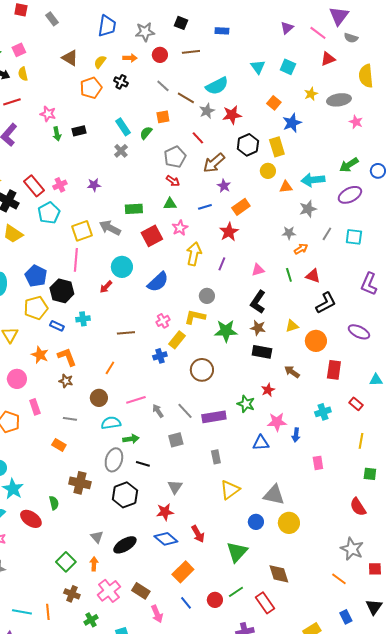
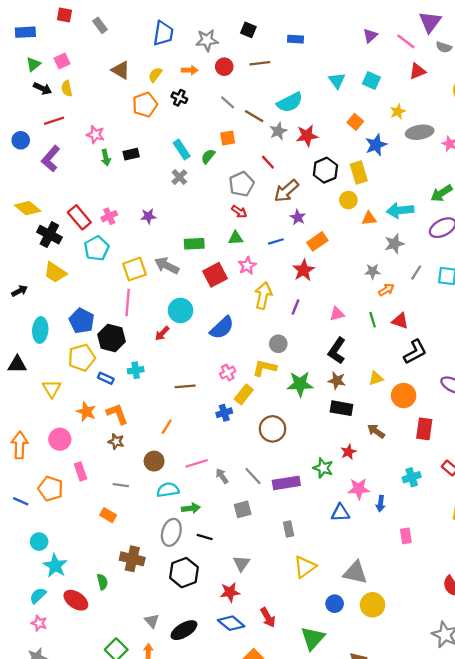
gray ellipse: (339, 100) -> (420, 132), moved

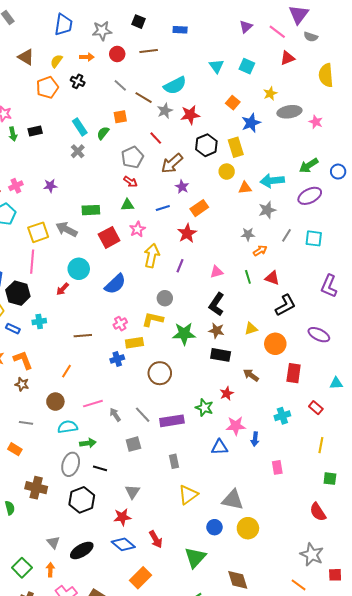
yellow rectangle: (244, 394) -> (134, 343), turned 42

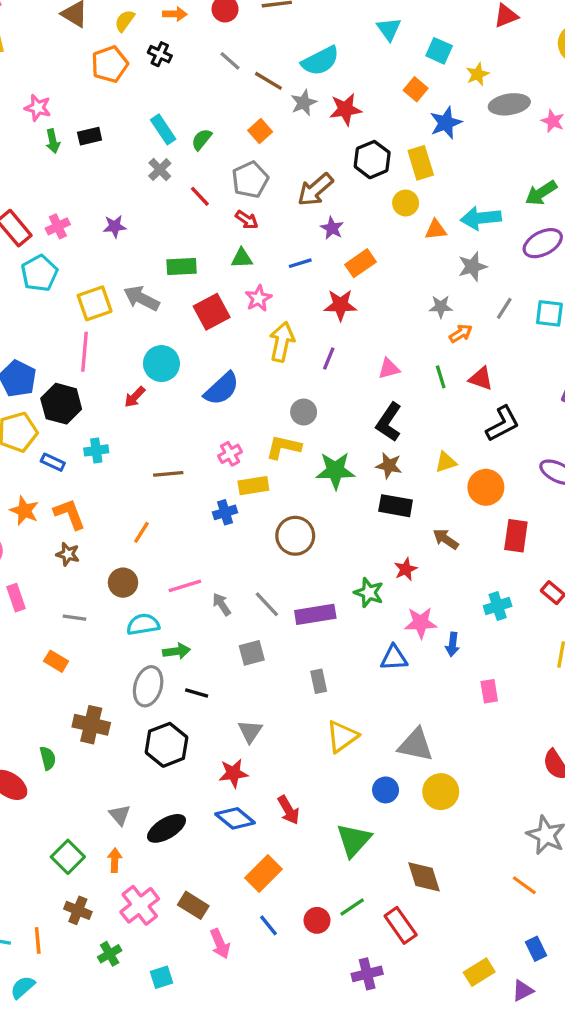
cyan square: (247, 66) -> (439, 51), moved
orange square: (120, 117) -> (260, 131), moved, turned -32
red line: (156, 138) -> (200, 196), moved
red star: (187, 233) -> (340, 305), turned 30

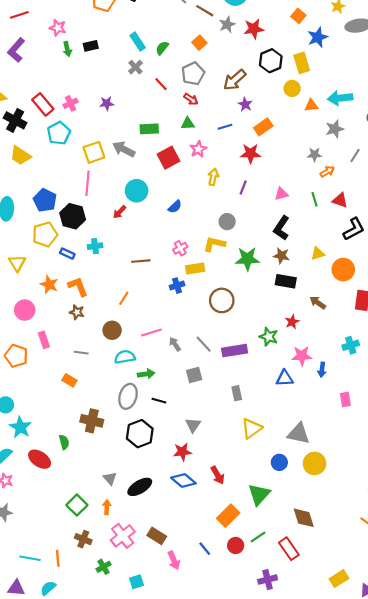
yellow arrow: (282, 342) -> (213, 177), size x0.7
blue semicircle: (222, 389) -> (175, 207), size x0.6
orange rectangle: (263, 874) -> (228, 516), moved

